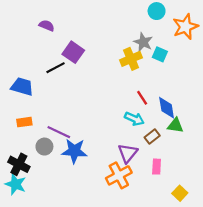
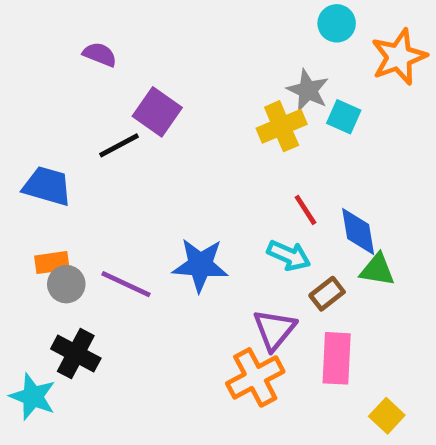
gray circle: (44, 147) -> (66, 284), moved
blue star: (74, 151) -> (200, 265), moved
black cross: (19, 164) -> (76, 354), moved
pink rectangle: (157, 167) -> (337, 358), size x1.5

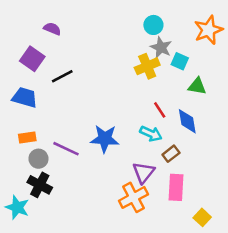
cyan circle: (337, 23) -> (153, 25), moved
purple square: (157, 112) -> (32, 59), moved
green triangle: (377, 270) -> (197, 86), moved
gray circle: (66, 284) -> (39, 159), moved

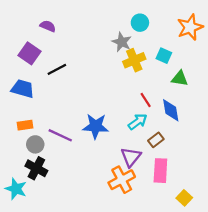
gray star: (161, 47) -> (122, 42), moved
cyan arrow: (151, 134) -> (138, 122), turned -60

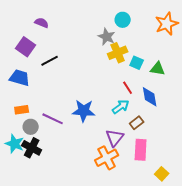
cyan square: (164, 56) -> (137, 63), moved
cyan star: (16, 189) -> (15, 144), moved

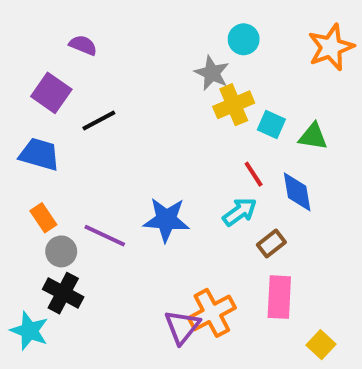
orange rectangle: (22, 110) -> (43, 218), turned 64
purple triangle: (115, 138) -> (182, 327), moved
cyan star: (15, 144) -> (29, 331), moved

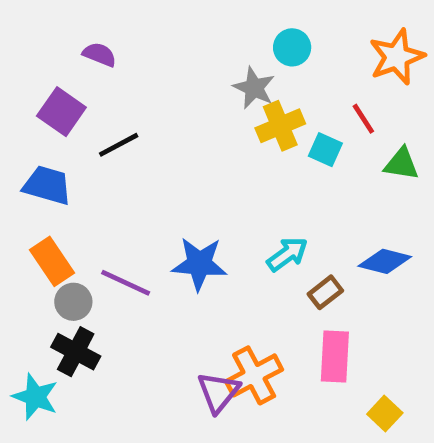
green triangle: (313, 136) -> (401, 164), moved
red line: (254, 174) -> (363, 119), moved
blue diamond: (297, 192) -> (385, 261), moved, turned -66
orange rectangle: (43, 218) -> (52, 261), size x1.4

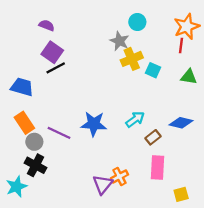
purple square: (61, 112) -> (52, 52), moved
red line: (363, 119) -> (181, 46), moved, turned 40
orange cross: (254, 375) -> (119, 176), size x0.7
cyan star: (35, 397) -> (16, 187), turned 30
yellow square: (385, 413) -> (181, 194), turned 32

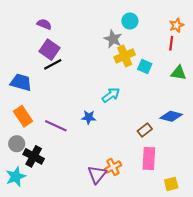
orange star: (187, 26) -> (176, 25), size x0.6
cyan arrow: (135, 119) -> (111, 95), moved
blue star: (94, 124) -> (89, 117), size x0.6
gray circle: (34, 142) -> (17, 144), moved

